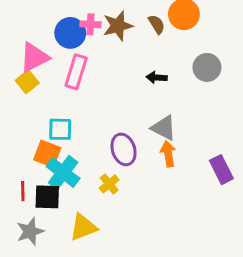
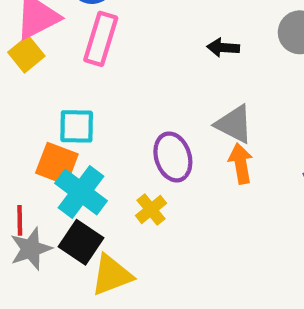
black square: (47, 197) -> (81, 242), moved, turned 32
gray star: (30, 231) -> (31, 249), moved

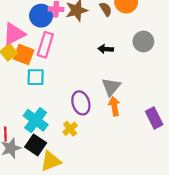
gray triangle: (234, 124) -> (111, 87), turned 42
cyan square: (77, 126) -> (36, 77), moved
orange square: (57, 164) -> (24, 54), moved

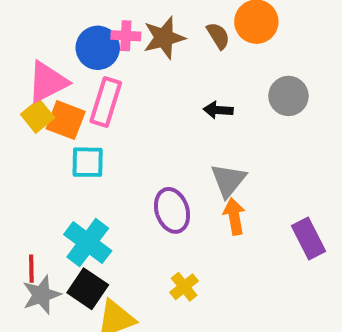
yellow cross: (70, 129) -> (184, 287), moved

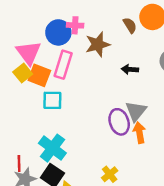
brown star: (164, 38) -> (98, 44), moved
pink triangle: (48, 82) -> (29, 53), turned -40
purple ellipse: (172, 210) -> (119, 122), moved

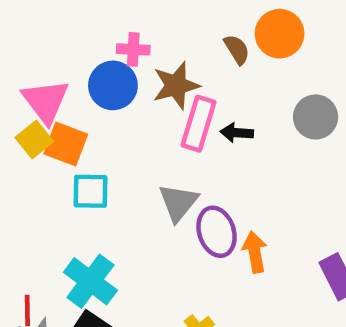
blue circle: (58, 32) -> (113, 85), moved
pink rectangle: (63, 65) -> (199, 124), moved
gray triangle: (136, 111) -> (178, 202), moved

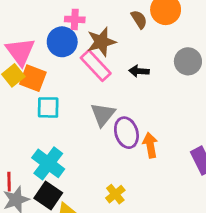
pink rectangle: (199, 124) -> (96, 66), moved, turned -60

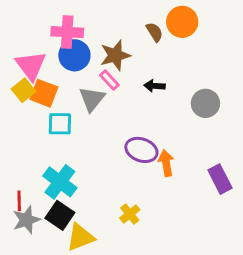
pink cross: (75, 19) -> (67, 32), moved, size x1.5
gray circle: (188, 61) -> (205, 103), moved
pink rectangle: (96, 66) -> (109, 80), size x0.6
gray triangle: (103, 114) -> (92, 99), moved
purple ellipse: (126, 133) -> (141, 150), turned -52

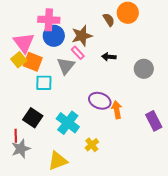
cyan cross: (60, 182) -> (68, 123), moved
black square: (60, 215) -> (33, 118), moved

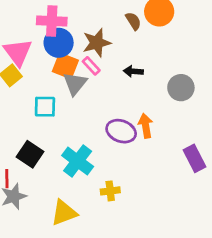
orange square: (33, 62) -> (65, 66), moved
orange arrow: (117, 110) -> (146, 126), moved
yellow cross: (92, 145) -> (110, 191), turned 32

